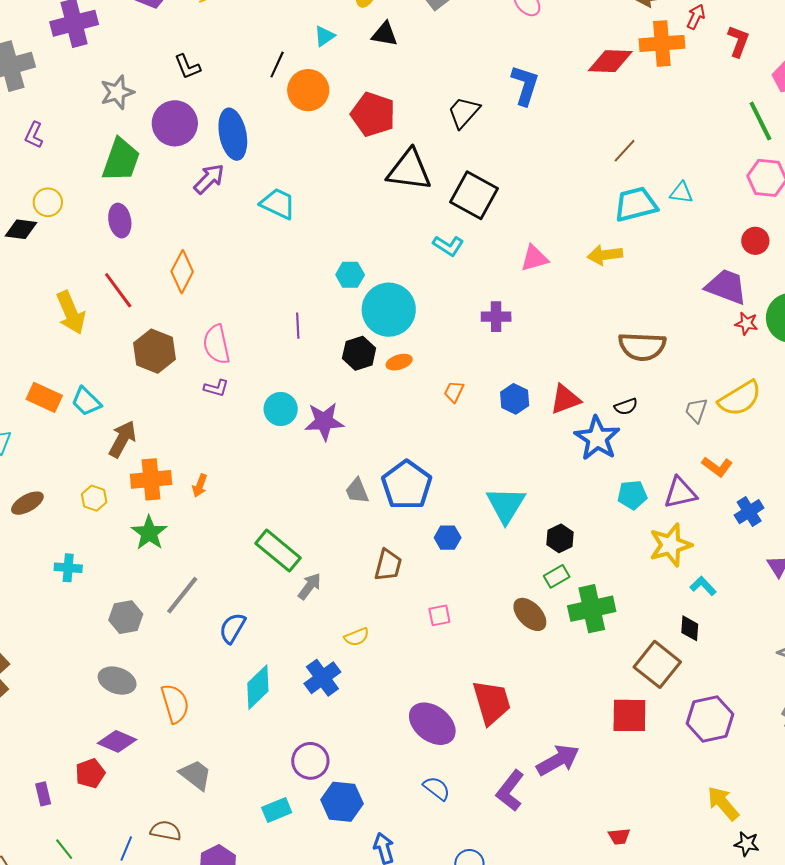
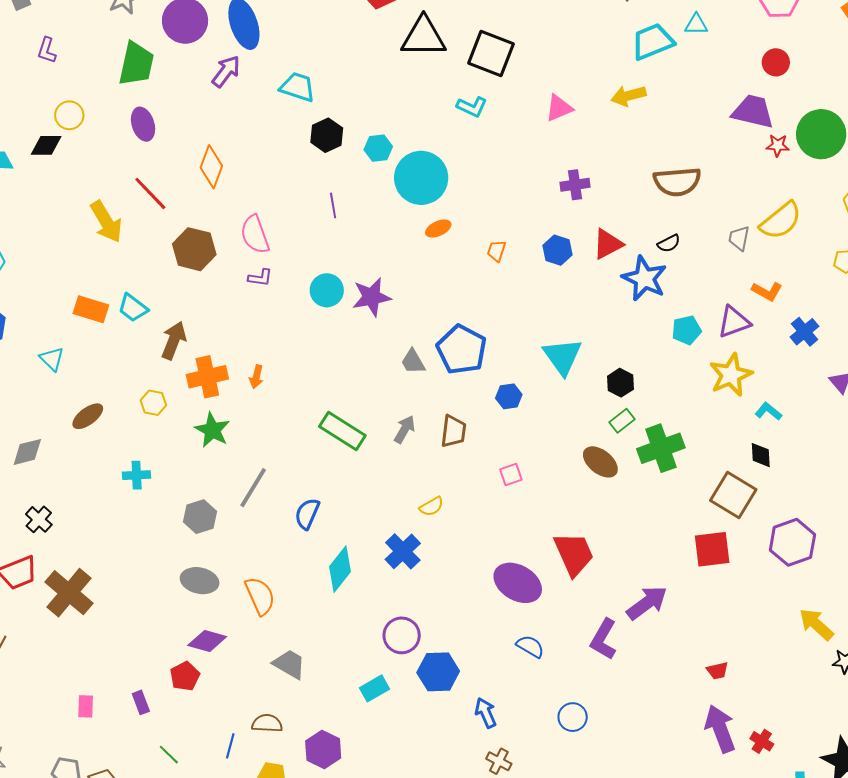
purple cross: (496, 317) -> (575, 185), moved
black hexagon: (359, 353) -> (327, 135), moved
gray arrow: (309, 586) -> (404, 429), moved

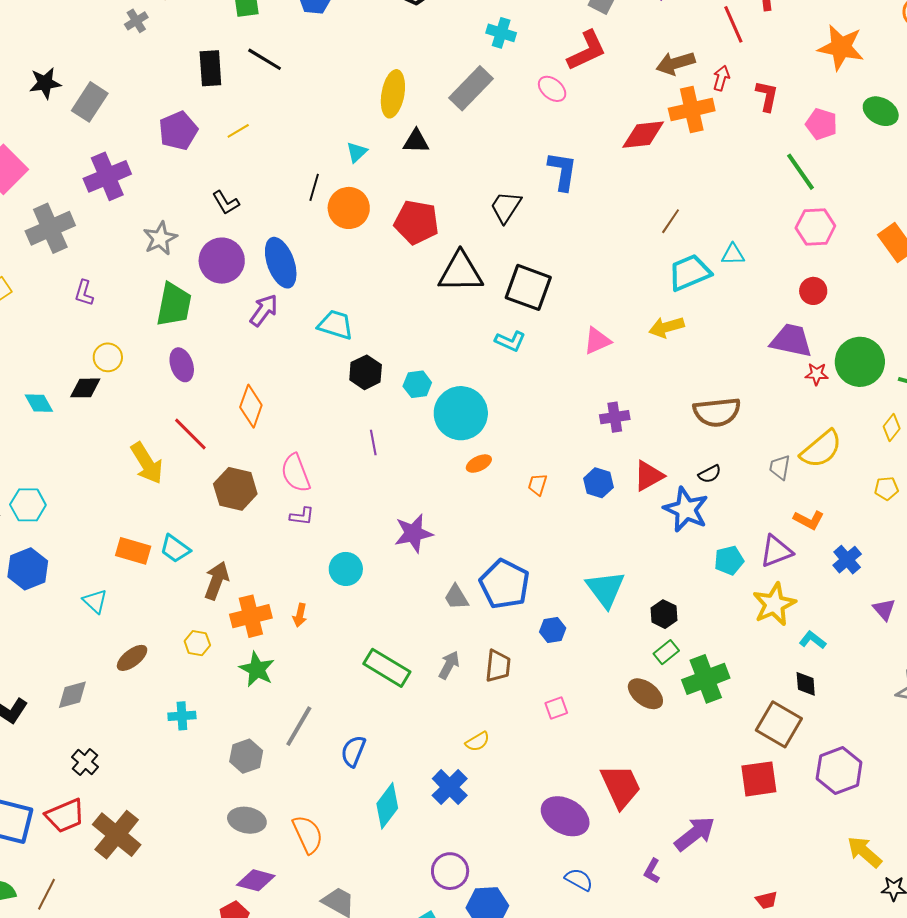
cyan circle: (327, 290) -> (346, 569), moved
purple L-shape: (604, 639) -> (652, 871), size x0.6

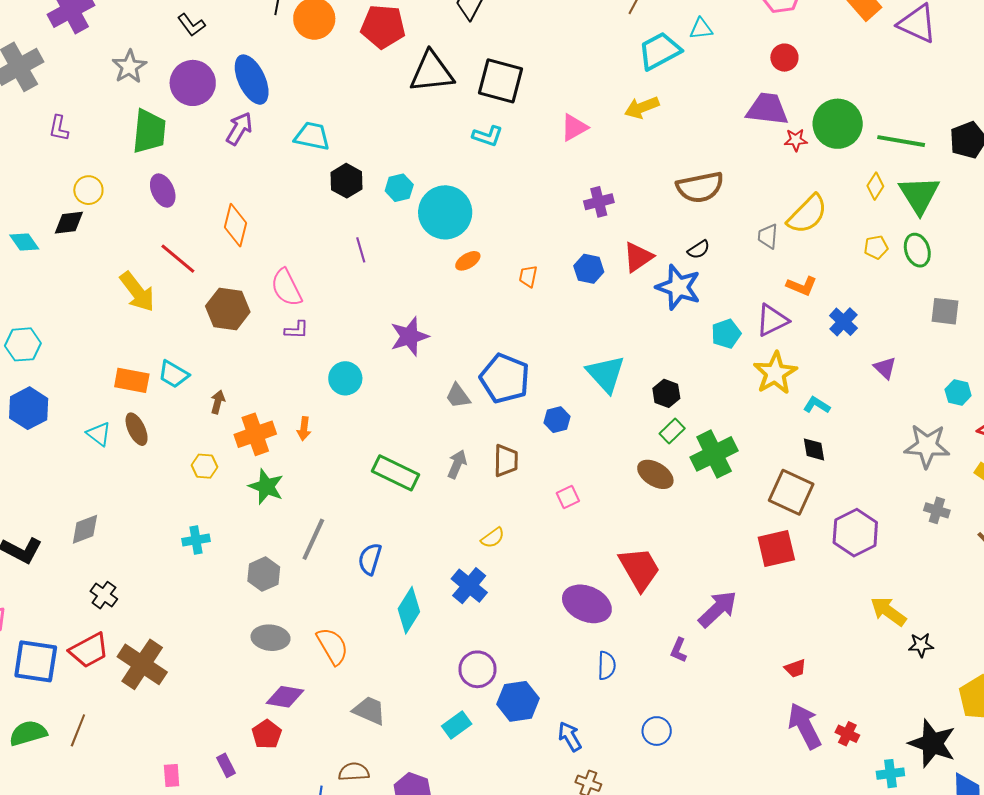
brown arrow: (217, 581) -> (218, 402), size x0.6
brown ellipse: (132, 658) -> (137, 429), moved, turned -72
blue semicircle: (579, 880) -> (607, 666), turned 68

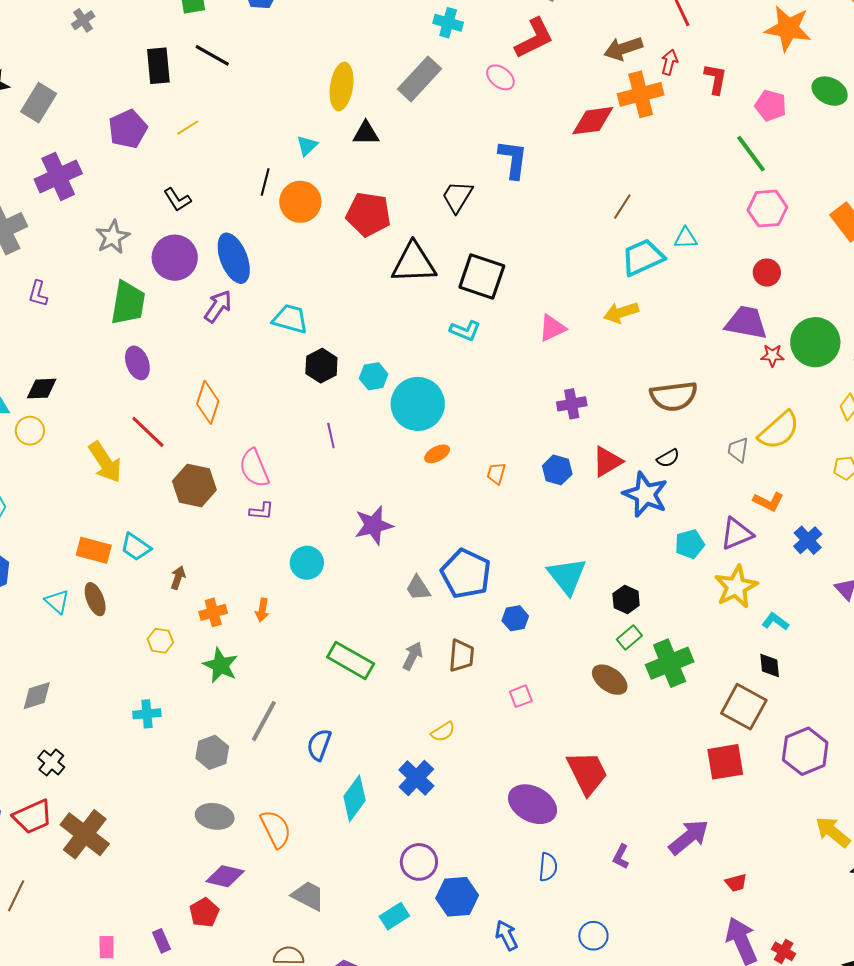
yellow circle: (88, 190) -> (30, 431), moved
orange cross: (255, 434) -> (213, 612), size x0.7
purple arrow: (718, 609) -> (689, 837), moved

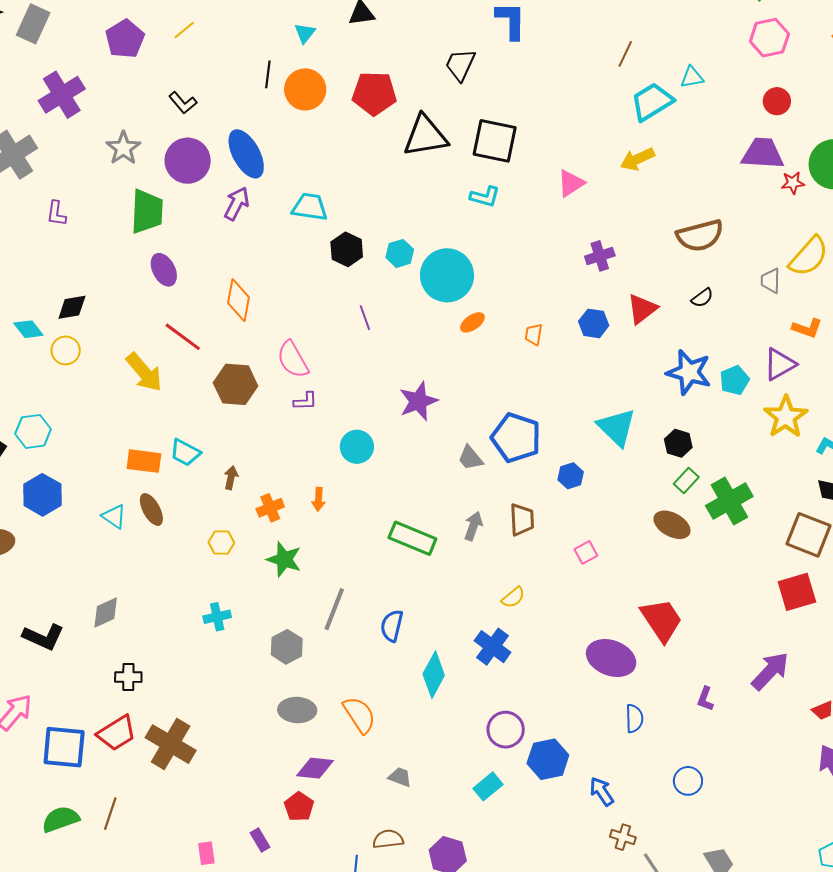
blue star: (645, 494) -> (689, 372), moved
black cross: (51, 763) -> (128, 677), turned -32
gray trapezoid: (308, 896) -> (400, 777), size x0.7

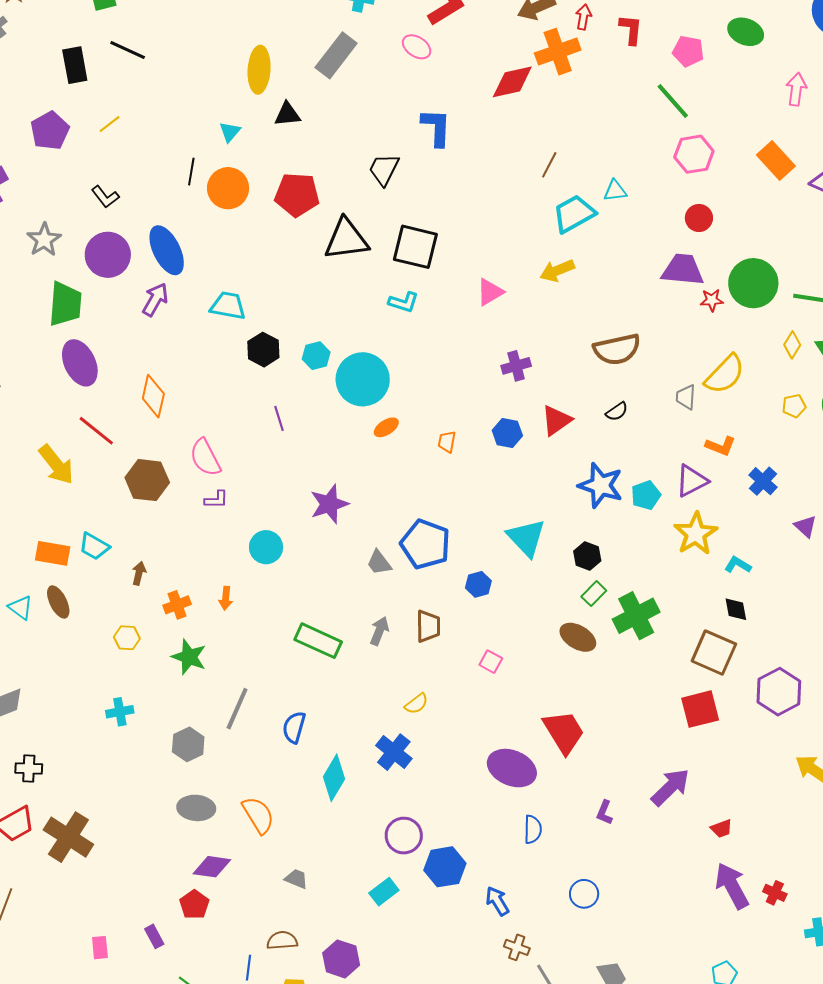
purple ellipse: (164, 270) -> (80, 363), size x1.4
pink square: (586, 552) -> (491, 662), turned -35

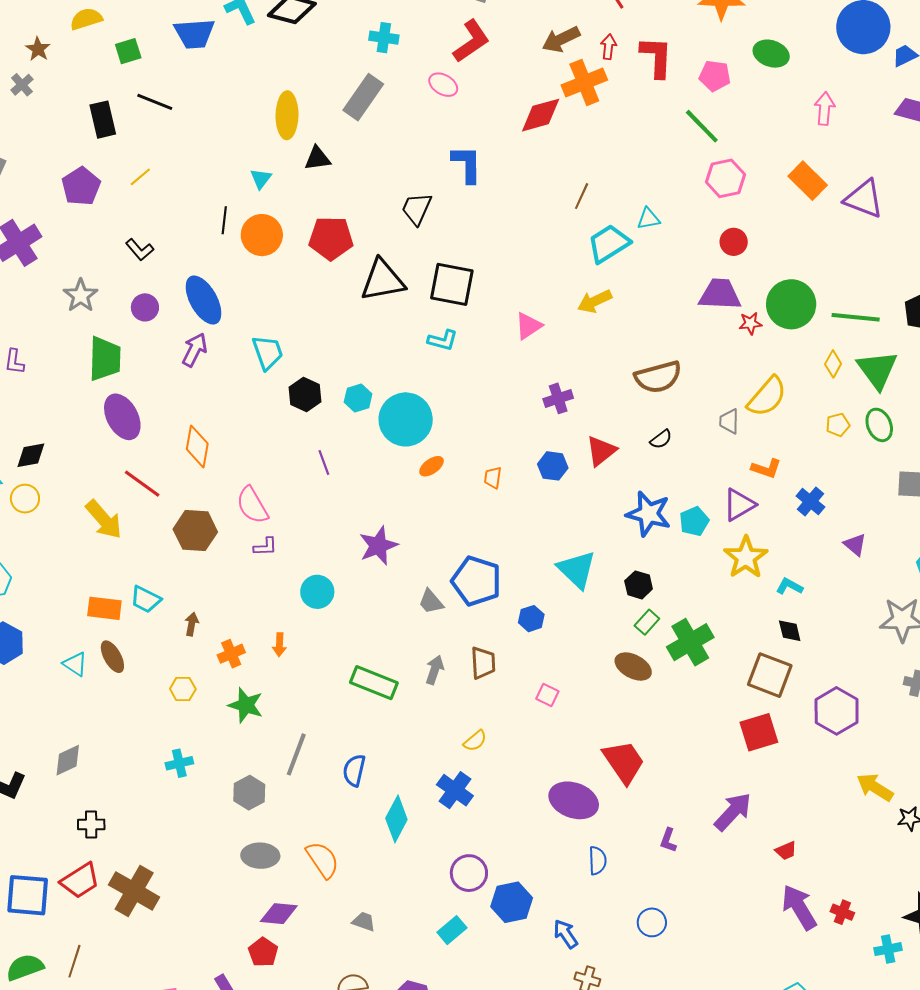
red L-shape: (631, 30) -> (656, 57), size x1.4
purple circle: (108, 255) -> (145, 307), size x0.6
cyan trapezoid: (228, 306) -> (268, 352), turned 63

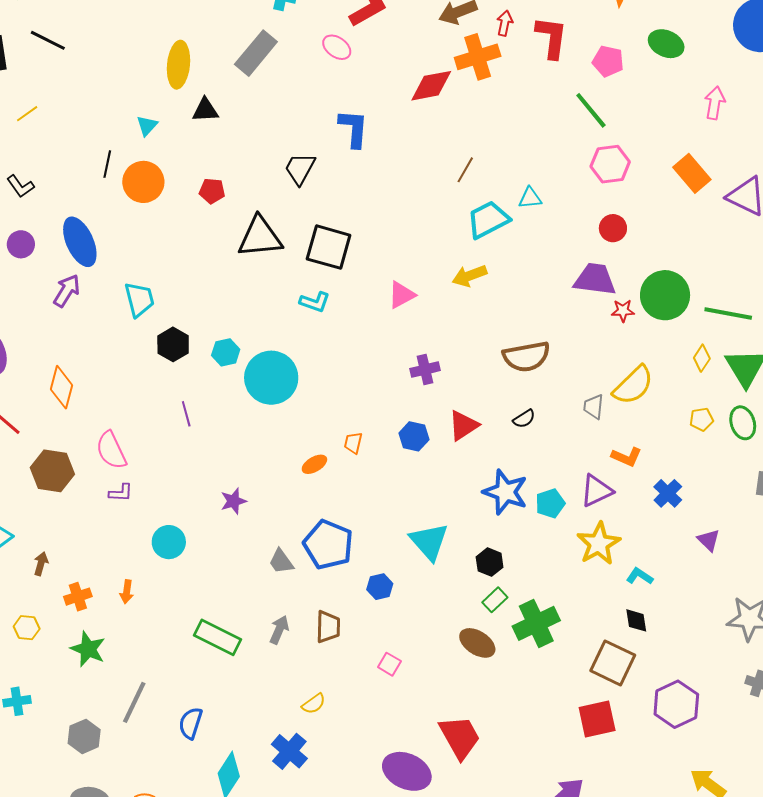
red pentagon: (331, 238) -> (212, 191), size x0.6
orange ellipse: (432, 466) -> (314, 464), moved
purple star: (378, 546) -> (233, 501), size x0.7

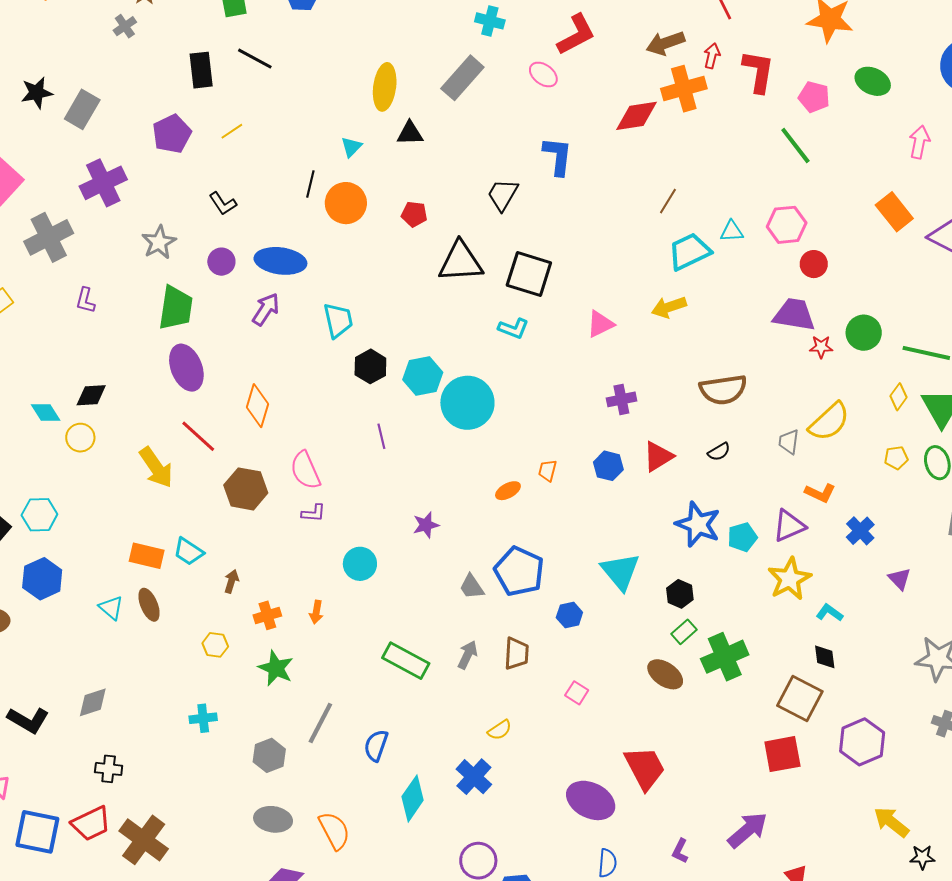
pink hexagon: (610, 164) -> (787, 225), moved
blue ellipse: (80, 242) -> (280, 261), turned -60
green circle: (665, 295) -> (864, 333), size x0.7
cyan hexagon: (226, 352) -> (423, 376), size x1.4

